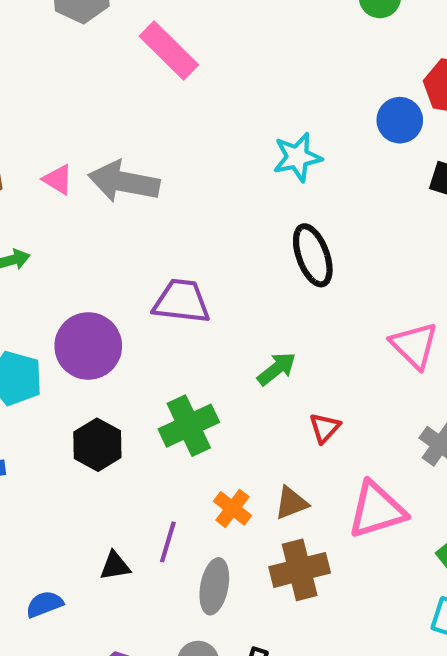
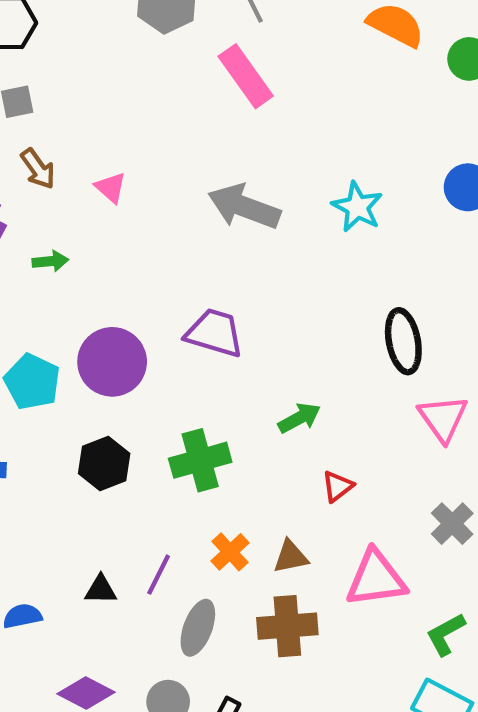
cyan star: (297, 157) -> (357, 207), turned 30
gray arrow: (124, 182) -> (244, 207), moved
black ellipse: (313, 255) -> (403, 341), moved

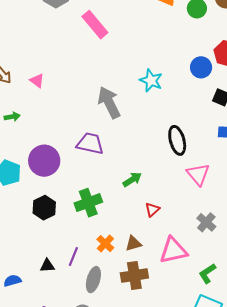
gray arrow: (244, 207) -> (109, 103), moved, turned 48

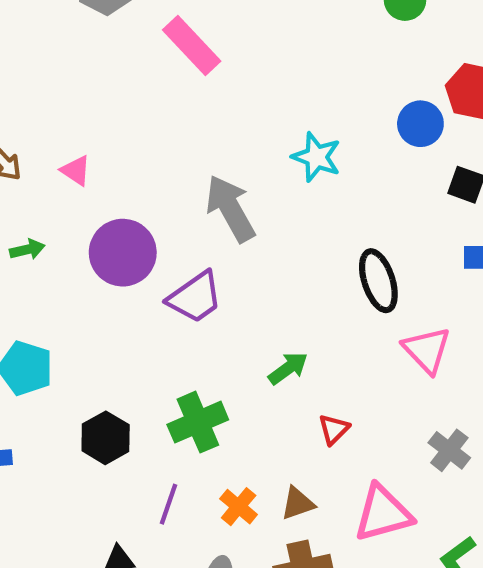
purple trapezoid: (90, 144) -> (195, 297), turned 136
purple circle: (44, 161) -> (123, 253), moved
purple line: (73, 257) -> (169, 504), moved

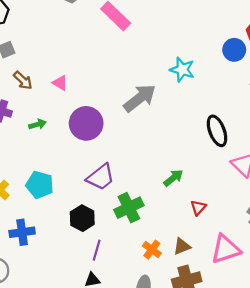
gray arrow: (230, 208) -> (140, 98), turned 84
purple trapezoid: (195, 297) -> (101, 177), moved
purple line: (169, 504) -> (97, 250), moved

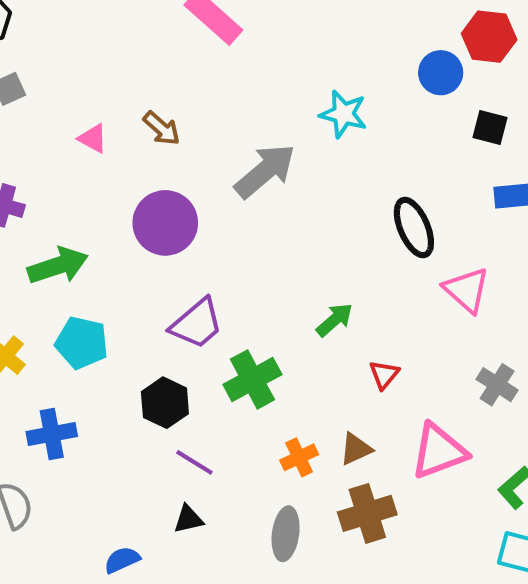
brown arrow: (23, 80) -> (162, 128), moved
pink triangle: (60, 83) -> (93, 139), moved
green arrow: (37, 124) -> (58, 266), moved, size x1.8
purple line: (97, 250) -> (194, 462), turned -72
orange cross: (152, 250) -> (299, 457), turned 30

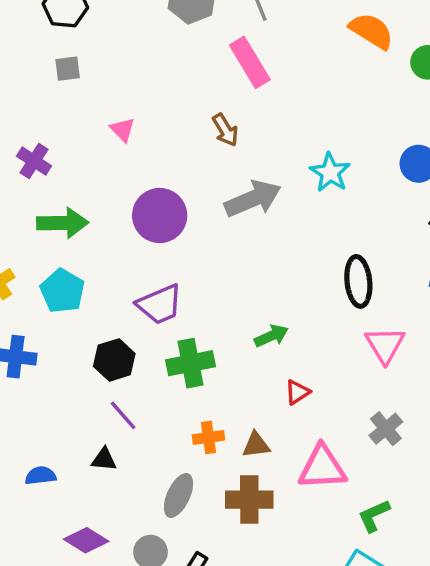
brown arrow: (162, 128) -> (225, 130), moved

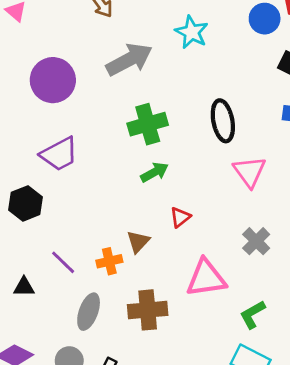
green cross: (191, 363) -> (148, 124), moved
purple line: (123, 415) -> (63, 262), moved
brown triangle: (256, 445) -> (138, 242), moved, turned -35

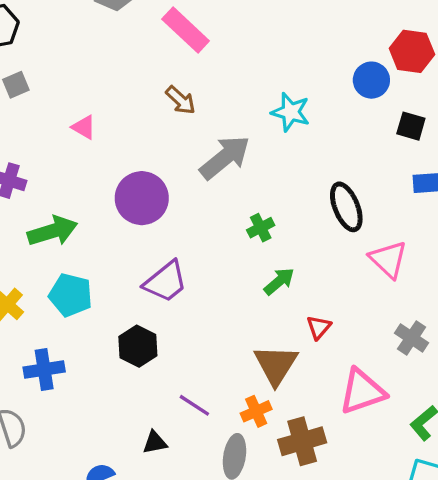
green cross: (148, 124) -> (261, 228), size x0.6
brown triangle: (138, 242) -> (276, 365), size x1.6
orange cross: (109, 261) -> (256, 411), moved

